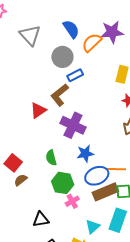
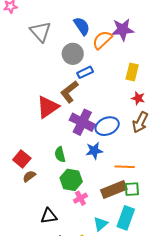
red triangle: (38, 110) -> (48, 107), size x1.4
blue ellipse: (97, 176) -> (107, 126), moved

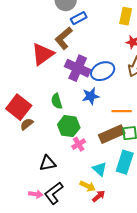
red square: (22, 159) -> (19, 107), size x1.4
cyan triangle: (101, 224) -> (100, 169), turned -35

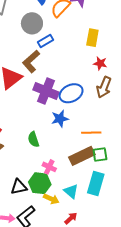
green semicircle: (57, 101) -> (33, 139), moved
green hexagon: (69, 126) -> (40, 183), moved
pink cross: (79, 144) -> (49, 167), turned -32
yellow arrow: (88, 186) -> (51, 199), moved

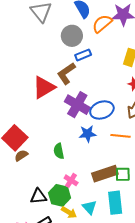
orange line: (91, 133) -> (121, 136), moved
cyan rectangle: (96, 184) -> (115, 203), turned -30

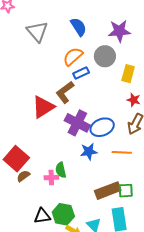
orange semicircle: (102, 24) -> (73, 57), moved
gray circle: (72, 36) -> (105, 56), moved
pink cross: (71, 180) -> (51, 178), moved, turned -32

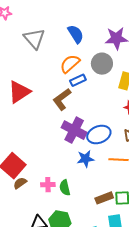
red triangle: (43, 107) -> (19, 92), moved
green semicircle: (61, 170) -> (65, 188), moved
brown rectangle: (108, 191) -> (104, 198), size x0.7

